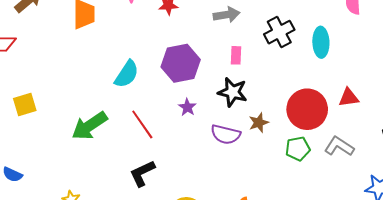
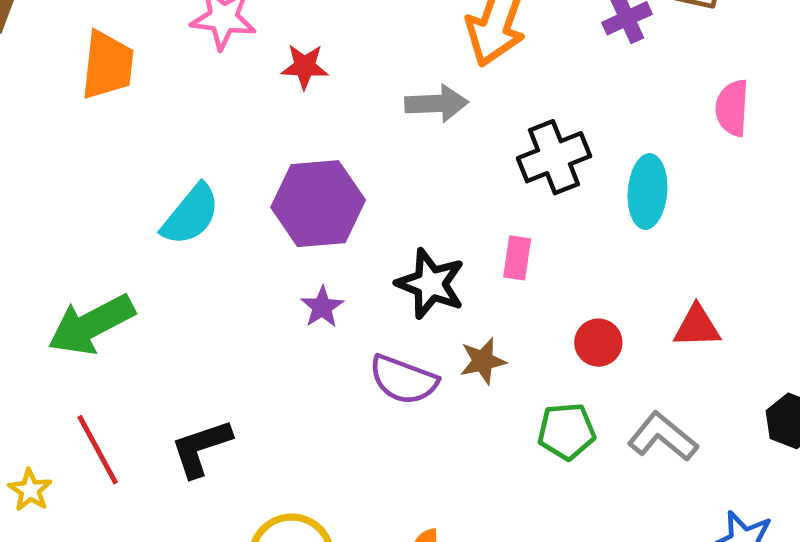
pink rectangle: (236, 55) -> (517, 258), moved
red circle: (307, 109) -> (598, 343), size x0.5
red line: (142, 124) -> (98, 450), moved

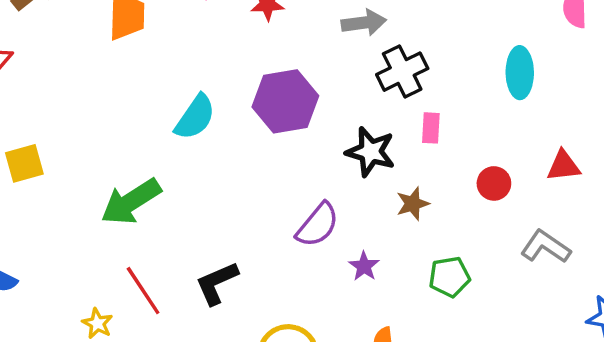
black cross: (554, 157) -> (402, 72), moved
purple star: (322, 307) -> (364, 266), moved
purple semicircle: (403, 380) -> (318, 225), moved, turned -66
green pentagon: (566, 431) -> (449, 277), moved

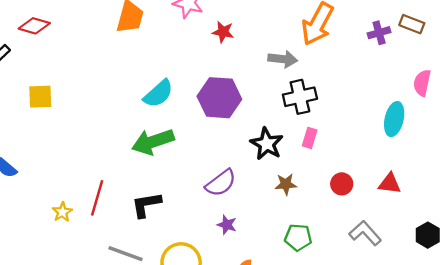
cyan ellipse: (520, 73) -> (394, 119), moved
green arrow: (131, 202) -> (153, 142), moved
purple star: (364, 266) -> (227, 225), moved, turned -30
red line: (143, 291) -> (97, 198), turned 36

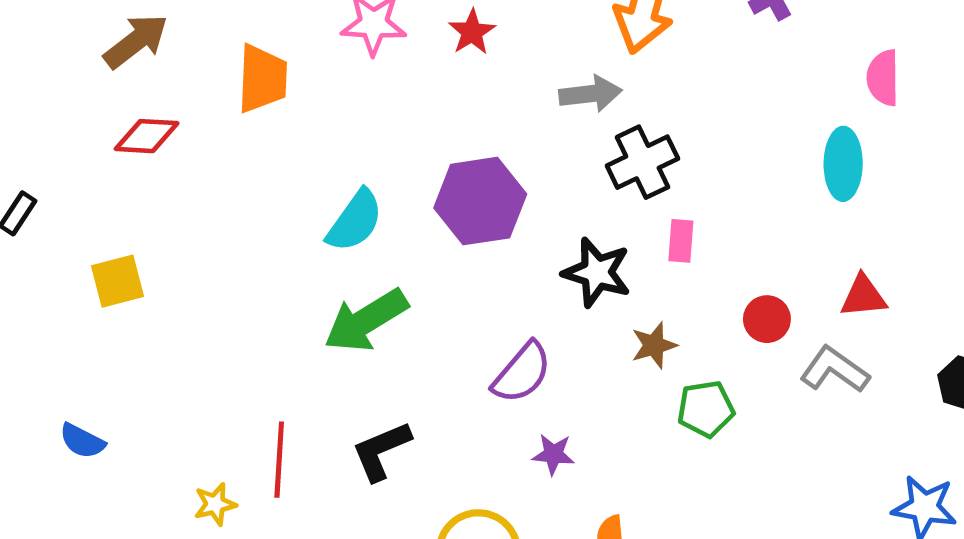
red diamond: (34, 26) -> (147, 136), moved
red star: (223, 32) -> (472, 32), moved, turned -30
yellow star: (62, 212) -> (215, 504), turned 30
gray L-shape: (365, 233) -> (835, 370), moved
green pentagon: (298, 237) -> (706, 409), moved

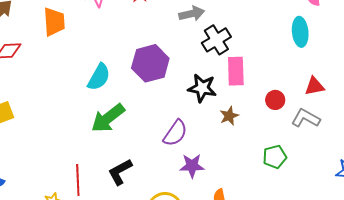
pink rectangle: (681, 241) -> (236, 71), size x1.6
green pentagon: (706, 409) -> (275, 157), moved
purple star: (553, 454) -> (192, 166), size x1.4

